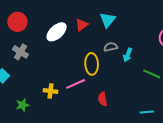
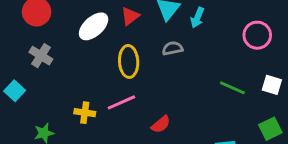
cyan arrow: (128, 55) -> (197, 18), moved
yellow ellipse: (92, 64) -> (129, 61), moved
red semicircle: (103, 99) -> (161, 124), turned -120

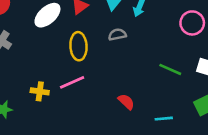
red semicircle: (161, 124) -> (126, 102), moved, turned -96

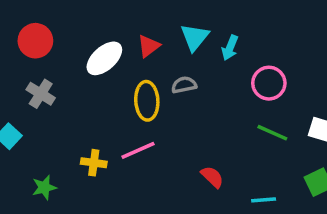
pink circle: (192, 23) -> (269, 83), moved
gray semicircle: (117, 35) -> (184, 85), moved

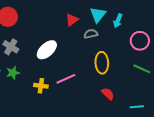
white ellipse: (104, 58) -> (47, 50), moved
gray semicircle: (184, 85) -> (91, 34), moved
yellow ellipse: (147, 101) -> (102, 63), moved
green star: (44, 187) -> (13, 73), moved

